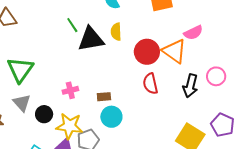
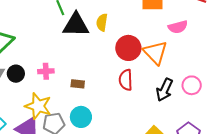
pink semicircle: (193, 33) -> (178, 27), moved
black circle: (44, 114) -> (16, 74), moved
cyan circle: (111, 117) -> (81, 117), moved

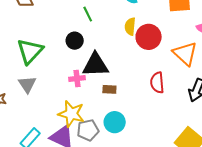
black triangle: (76, 25) -> (95, 65), moved
red circle: (128, 48) -> (149, 37), moved
black circle: (16, 74) -> (75, 41), moved

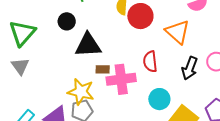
pink cross: (77, 79) -> (121, 79), moved, size x1.8
yellow star: (71, 114) -> (81, 92), moved
cyan circle: (115, 122) -> (159, 99), moved

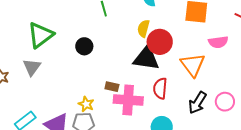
black circle: (67, 21) -> (84, 46), moved
black triangle: (88, 45) -> (146, 58), moved
yellow star: (81, 92) -> (86, 104), size x0.6

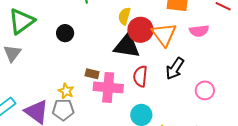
orange triangle: (193, 65) -> (164, 34), moved
black arrow: (197, 103) -> (175, 69), moved

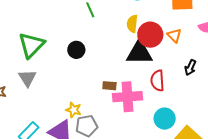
orange triangle: (164, 34) -> (174, 36), size x0.6
black arrow: (175, 69) -> (190, 67), size x0.7
yellow star: (66, 91) -> (74, 110), moved

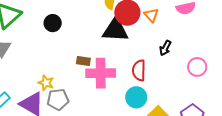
red semicircle: (157, 81) -> (139, 70), moved

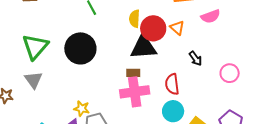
black circle: (53, 23) -> (80, 48), size x1.8
black arrow: (165, 48) -> (195, 58), turned -56
brown rectangle: (83, 61) -> (133, 73), moved

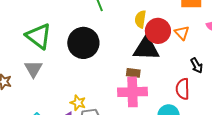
green triangle: (35, 47) -> (39, 36), turned -40
red semicircle: (172, 84) -> (183, 89), moved

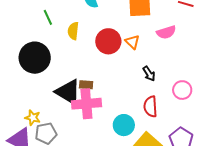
yellow semicircle: (140, 19) -> (73, 31), moved
black triangle: (146, 48) -> (68, 92), moved, turned 32
red semicircle: (183, 89) -> (151, 107), moved

